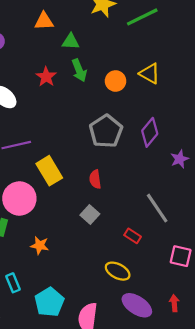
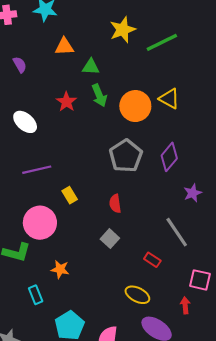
orange circle: (116, 81) -> (135, 106), size x1.5
purple star: (180, 159) -> (193, 193), moved
yellow rectangle: (49, 171) -> (70, 195), size x0.6
cyan rectangle: (13, 283) -> (36, 295), moved
red arrow: (174, 303) -> (185, 305), moved

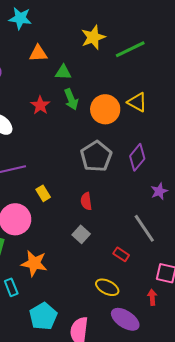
orange star: (60, 269) -> (34, 263), size x1.5

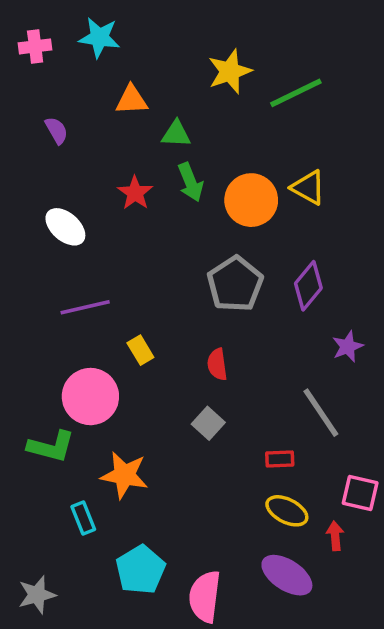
red rectangle: (121, 254) -> (280, 459), turned -35
yellow ellipse: (107, 287) -> (287, 511), moved

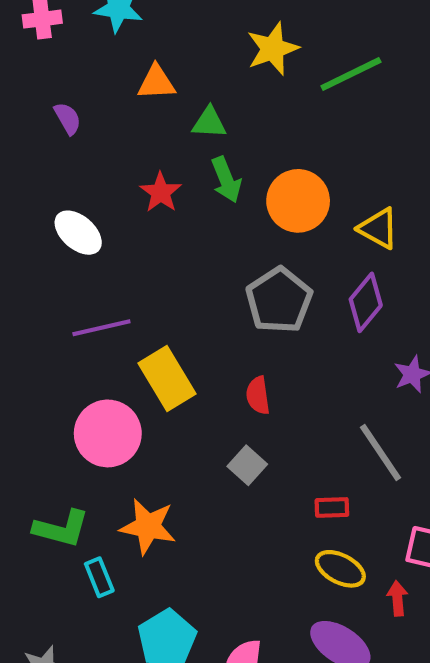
yellow triangle: (308, 188) -> (378, 228), moved
yellow rectangle: (140, 350) -> (167, 378), size x1.8
green L-shape: (51, 447) -> (61, 529), moved

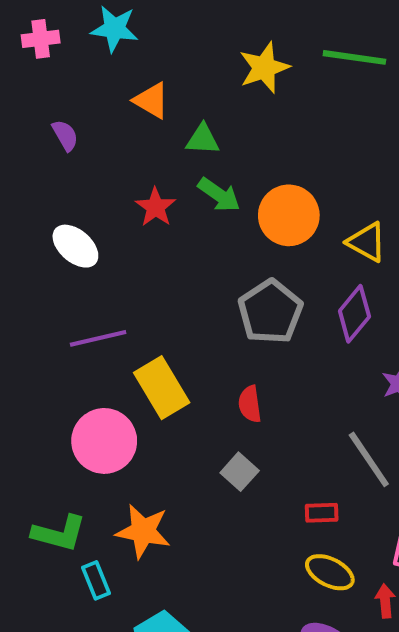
green line: (351, 74) -> (354, 57), moved, turned 34
orange triangle: (156, 82) -> (151, 100), turned 33
green arrow: (226, 180) -> (219, 195), turned -33

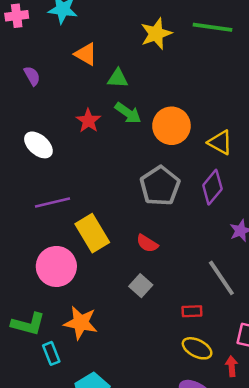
red semicircle: (250, 404) -> (147, 243), turned -50

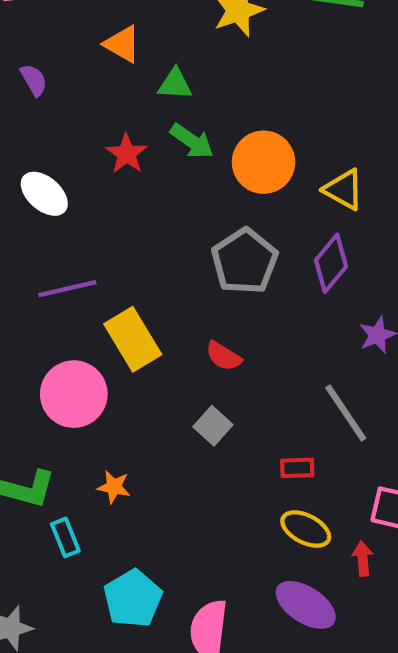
orange star: (81, 323) -> (114, 487), size x0.6

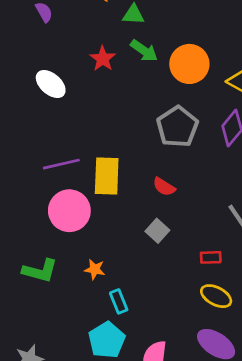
purple line: (67, 289) -> (61, 164), moved
yellow rectangle: (133, 339) -> (107, 176), turned 33
cyan rectangle: (65, 537) -> (119, 301), moved

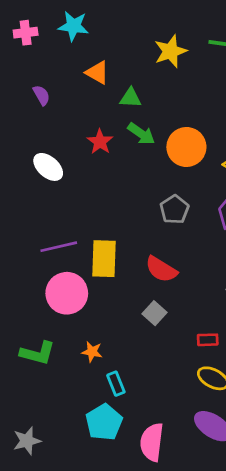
gray pentagon: (177, 127) -> (174, 209), size x0.7
red semicircle: (164, 187) -> (161, 269), size x1.4

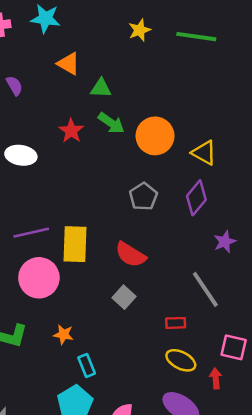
yellow star: (170, 51) -> (140, 30), moved, size x0.7
white ellipse: (48, 167) -> (21, 155), turned -32

